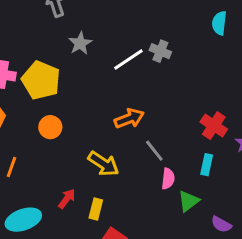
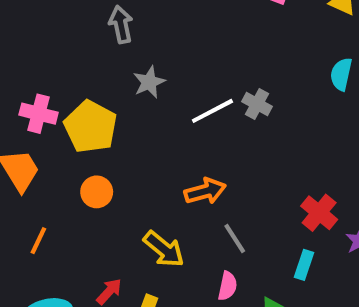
pink semicircle: (168, 179) -> (228, 286), moved

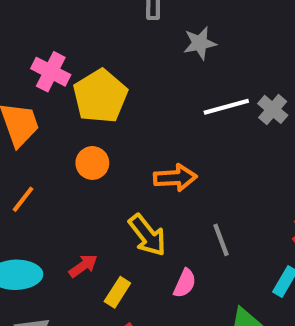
gray star: (149, 82) -> (200, 43), moved
orange arrow: (205, 191) -> (175, 178), moved
pink semicircle: (228, 286) -> (185, 283), moved

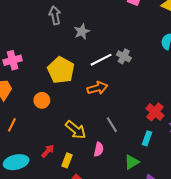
pink cross: (51, 72) -> (13, 60), turned -30
yellow pentagon: (100, 96) -> (61, 70), moved
orange arrow: (175, 178) -> (97, 88), moved

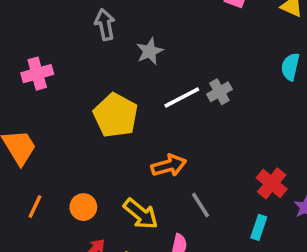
gray cross: (124, 56) -> (219, 92), turned 32
pink cross: (13, 60) -> (37, 74), moved
orange arrow: (97, 88) -> (169, 166), moved
orange circle: (42, 100) -> (83, 207), moved

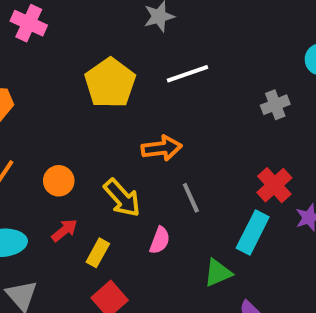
pink cross: (37, 74) -> (29, 23), turned 32
gray cross: (219, 92) -> (275, 105), moved
cyan rectangle: (259, 227) -> (253, 232), size x1.5

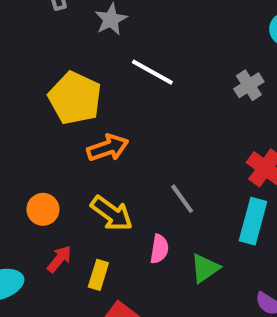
white line: (187, 74) -> (152, 72), turned 60
orange arrow: (162, 148) -> (108, 148), moved
green triangle: (218, 273) -> (205, 268), moved

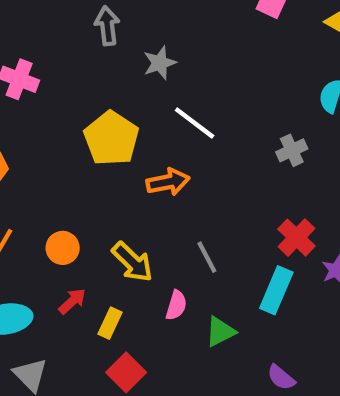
orange arrow: (108, 148) -> (168, 182), moved

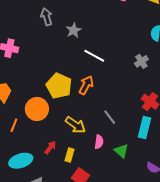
yellow pentagon: (111, 138) -> (59, 86), moved
orange arrow: (168, 182) -> (86, 85), turned -42
orange circle: (63, 248) -> (37, 109), moved, size x1.5
green triangle: (220, 332) -> (121, 151), turned -42

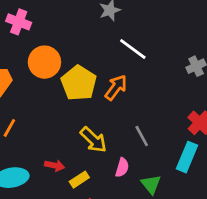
orange circle: (37, 109) -> (44, 62), moved
red arrow: (50, 148) -> (55, 166), turned 56
yellow rectangle: (69, 155) -> (79, 180), turned 32

